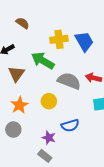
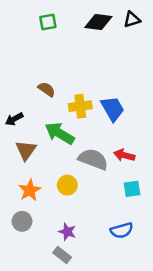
brown semicircle: (22, 23) -> (47, 89), moved
blue semicircle: (70, 125) -> (122, 230), moved

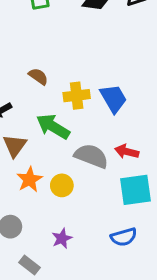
cyan square: (132, 189) -> (135, 190), size x1.6
orange star: (30, 190) -> (29, 180), moved
purple star: (67, 232) -> (62, 238), turned 30
gray rectangle: (62, 255) -> (29, 265), moved

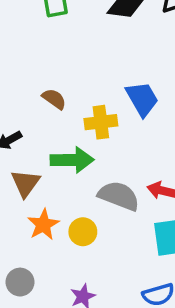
blue trapezoid: (113, 99) -> (142, 99), moved
green arrow: (53, 127) -> (72, 160), turned 148

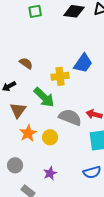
brown semicircle: (54, 99) -> (26, 63), moved
blue trapezoid: (142, 99) -> (83, 63), turned 65
green arrow: (72, 160) -> (44, 97), turned 45

